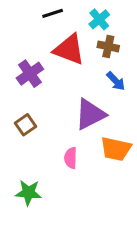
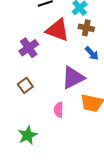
green star: (28, 193) -> (28, 135), turned -30

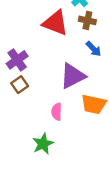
purple cross: (29, 48) -> (17, 60), moved
green star: (28, 135) -> (43, 144), moved

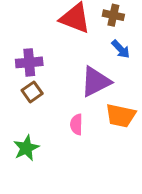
purple cross: (17, 60) -> (29, 62), turned 30
green star: (43, 144) -> (26, 148), moved

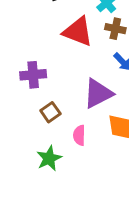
brown square: (32, 92) -> (50, 112), moved
green star: (26, 148) -> (49, 158), moved

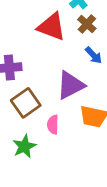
brown cross: (115, 29) -> (87, 24), turned 30
brown square: (50, 112) -> (26, 103), size x1.5

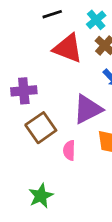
green star: (24, 146) -> (41, 196), moved

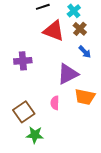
brown square: (41, 128) -> (24, 112), moved
green star: (41, 196) -> (35, 135), turned 30

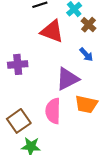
brown cross: (80, 29) -> (89, 25), moved
pink semicircle: (55, 103) -> (53, 111), size x1.6

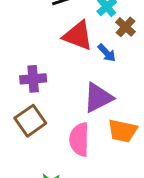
blue arrow: (86, 55) -> (107, 53), moved
brown square: (19, 121) -> (30, 121), moved

